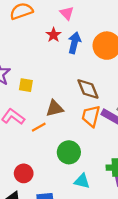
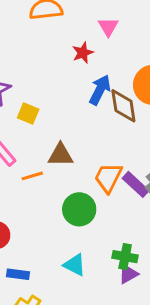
blue arrow: (74, 43) -> (100, 90), moved
brown diamond: (88, 89) -> (123, 106), moved
green circle: (69, 152) -> (79, 209), moved

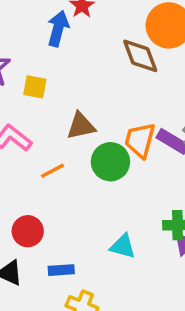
blue arrow: (100, 90) -> (58, 28), moved
orange line: (32, 176) -> (52, 171), moved
green circle: (79, 209) -> (110, 162), moved

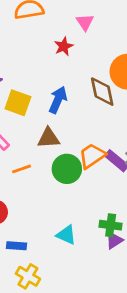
blue arrow: (58, 28) -> (58, 100), moved
yellow square: (35, 87) -> (18, 103), size x1.4
orange trapezoid: (140, 140) -> (92, 156), turned 32

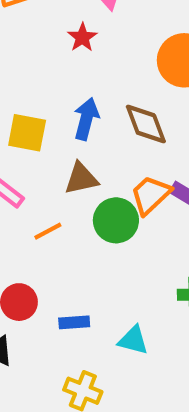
brown diamond: (102, 92) -> (146, 124), moved
cyan triangle: (66, 235) -> (133, 340), moved
blue rectangle: (16, 246) -> (74, 322), moved

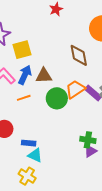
blue arrow: (86, 119) -> (25, 75), moved
yellow square: (27, 133) -> (22, 50), turned -36
cyan triangle: (133, 340) -> (35, 155), moved

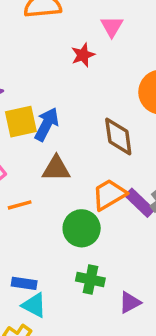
blue arrow: (25, 75) -> (47, 124), moved
green circle: (57, 98) -> (82, 228), moved
green cross: (88, 140) -> (90, 279), moved

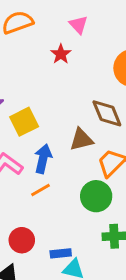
blue arrow: (47, 124) -> (43, 159), moved
brown triangle: (56, 169) -> (81, 139), moved

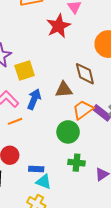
red star: (61, 54) -> (58, 26), size x1.6
orange line: (41, 190) -> (15, 121), moved

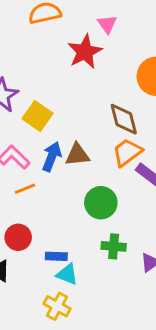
yellow square: (25, 70) -> (37, 116), turned -36
brown triangle: (64, 90) -> (77, 155), moved
orange trapezoid: (83, 110) -> (127, 152), moved

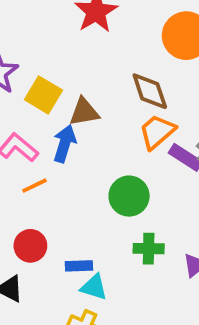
brown triangle: (77, 155) -> (84, 112), moved

